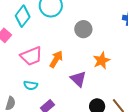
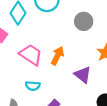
pink trapezoid: (31, 56) -> (31, 55), turned -120

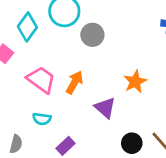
gray circle: (84, 21) -> (92, 35), moved

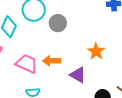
orange arrow: (75, 82) -> (52, 61), turned -108

